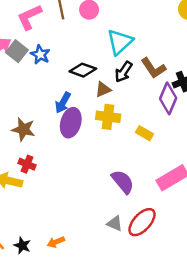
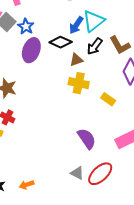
blue arrow: (63, 103) -> (76, 25), moved
purple ellipse: (71, 123) -> (31, 50), moved

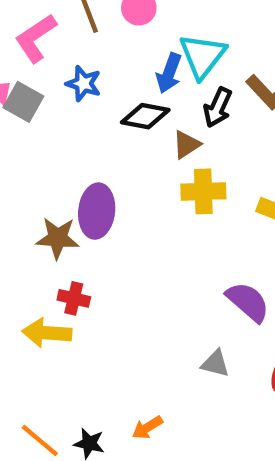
blue star: (26, 26) -> (83, 84), moved
purple ellipse: (31, 50) -> (97, 211), moved
gray triangle: (77, 173) -> (215, 364), moved

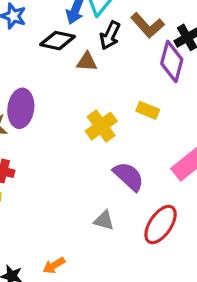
brown triangle: (187, 145) -> (87, 62), turned 35
yellow cross: (203, 191) -> (101, 126), moved, turned -36

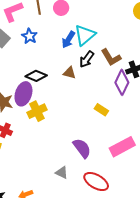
black diamond: (57, 41) -> (36, 76), moved
yellow cross: (101, 126) -> (37, 111), moved
red ellipse: (161, 225) -> (96, 182), turned 75

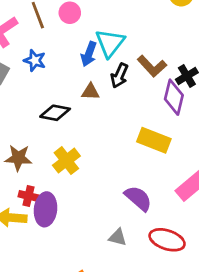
brown triangle: (69, 73) -> (90, 92), moved
purple ellipse: (23, 94) -> (46, 209), moved
yellow rectangle: (101, 110) -> (154, 140), size x1.6

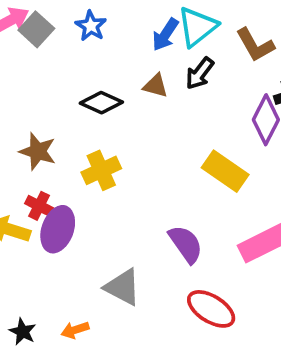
brown L-shape: (152, 66) -> (255, 45), moved
gray triangle: (118, 237) -> (123, 287), moved, size x1.5

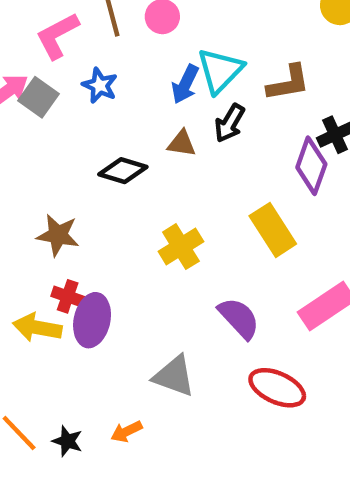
brown L-shape: (255, 45) -> (288, 83), turned -63
yellow cross: (101, 170) -> (181, 247), moved
yellow rectangle: (225, 171) -> (273, 230), turned 30

